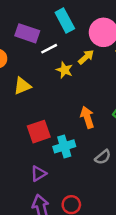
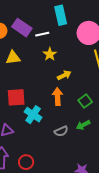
purple rectangle: (27, 33) -> (22, 28), moved
yellow arrow: (86, 57) -> (64, 75), moved
cyan cross: (64, 146) -> (33, 115), turned 36

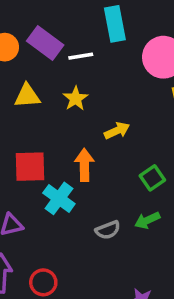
yellow star: (50, 54) -> (76, 98), moved
orange arrow: (57, 97) -> (84, 165), moved

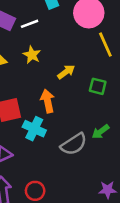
green square: (152, 178) -> (98, 86), moved, turned -30
gray semicircle: (108, 230) -> (74, 144), size x1.5

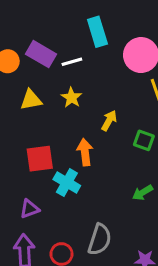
yellow arrow: (66, 72) -> (109, 121), turned -30
gray semicircle: (74, 144) -> (100, 240), moved, turned -44

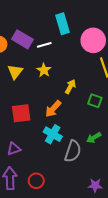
yellow triangle: (31, 100) -> (15, 72), turned -42
orange arrow: (85, 152) -> (53, 109), turned -132
cyan cross: (67, 183) -> (53, 134), moved
gray semicircle: (100, 240) -> (73, 151), moved

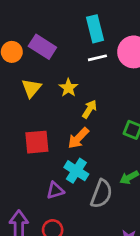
white line: (44, 45) -> (97, 58), moved
yellow arrow: (70, 87) -> (90, 109), moved
purple triangle: (14, 149) -> (55, 190), moved

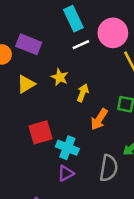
yellow triangle: (31, 88) -> (26, 84), turned 30
orange arrow: (78, 138) -> (99, 119), moved
cyan cross: (76, 171) -> (67, 148), moved

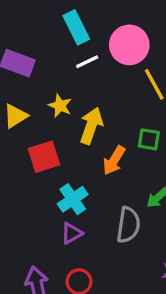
yellow arrow: (83, 93) -> (91, 126), size x1.5
red square: (41, 132) -> (44, 157), moved
cyan cross: (67, 148) -> (73, 199), turned 35

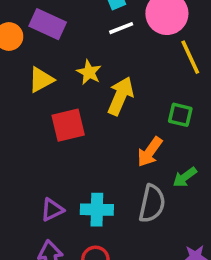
orange arrow: (114, 160) -> (150, 152), moved
cyan cross: (73, 199) -> (97, 210), moved, turned 32
purple triangle: (72, 233) -> (52, 210), moved

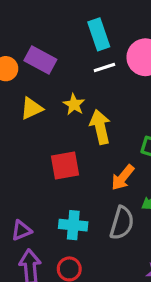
yellow arrow: (120, 96) -> (100, 127), turned -40
red square: (68, 125) -> (65, 165), moved
purple triangle: (52, 210) -> (21, 230), moved

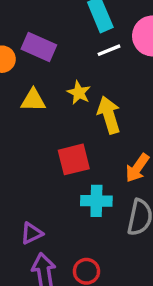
yellow triangle: (32, 108) -> (33, 100), turned 30
cyan cross: (73, 225) -> (96, 201), moved

